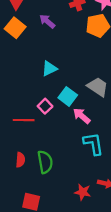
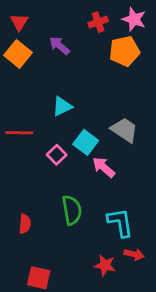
red line: (24, 120) -> (19, 133), moved
cyan L-shape: (93, 144) -> (120, 223), moved
green semicircle: (45, 162) -> (72, 210), moved

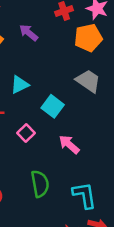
cyan triangle: (62, 106) -> (20, 85), moved
gray trapezoid: (124, 130) -> (88, 81), moved
cyan square: (86, 142) -> (53, 106), moved

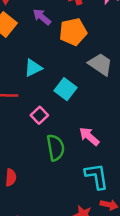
orange pentagon: (88, 38) -> (73, 32), moved
pink arrow: (69, 144) -> (89, 136), moved
green semicircle: (40, 184) -> (56, 148), moved

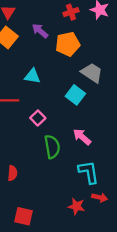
cyan triangle: (33, 68) -> (32, 76), turned 35
cyan square: (65, 89) -> (75, 95), moved

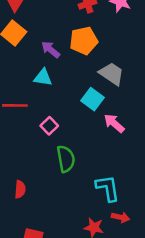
purple arrow: (40, 31) -> (51, 50), moved
pink arrow: (82, 137) -> (114, 123), moved

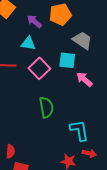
cyan square: (93, 99) -> (67, 60), turned -30
pink square: (49, 126) -> (39, 68), moved, size x1.5
red semicircle: (20, 189) -> (10, 151), moved

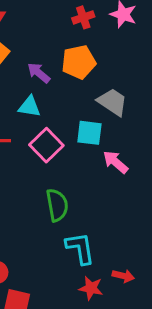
cyan L-shape: (79, 130) -> (80, 248), moved

